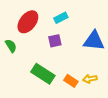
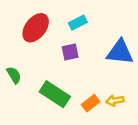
green semicircle: (11, 46) -> (14, 75), moved
orange rectangle: (71, 81) -> (91, 103), turned -72

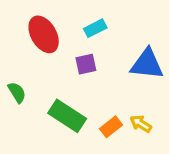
red ellipse: (36, 28) -> (44, 34), turned -68
yellow arrow: (115, 101) -> (141, 124), turned 42

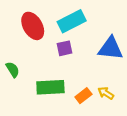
cyan rectangle: (95, 28) -> (72, 21), size x1.6
green rectangle: (67, 116) -> (50, 87), turned -36

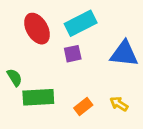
green rectangle: (50, 87) -> (38, 97), moved
orange rectangle: (83, 96) -> (83, 107), moved

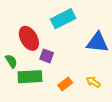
red ellipse: (37, 29) -> (29, 38), moved
purple square: (73, 54) -> (47, 56), moved, turned 32

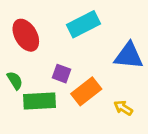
red ellipse: (29, 38) -> (26, 35), moved
orange rectangle: (65, 84) -> (86, 91), moved, size x1.5

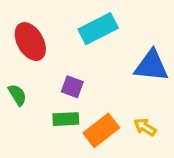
orange rectangle: (86, 91) -> (101, 130), moved
green rectangle: (40, 101) -> (66, 119), moved, size x0.7

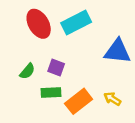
red ellipse: (30, 42) -> (39, 24), moved
green semicircle: (17, 95) -> (27, 71), moved, turned 72

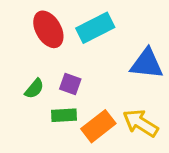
yellow arrow: (112, 99) -> (141, 123), size x1.6

